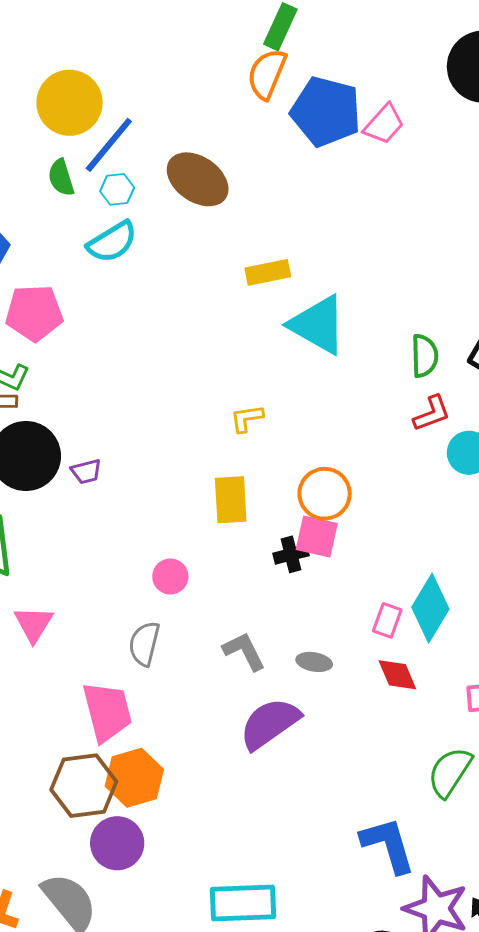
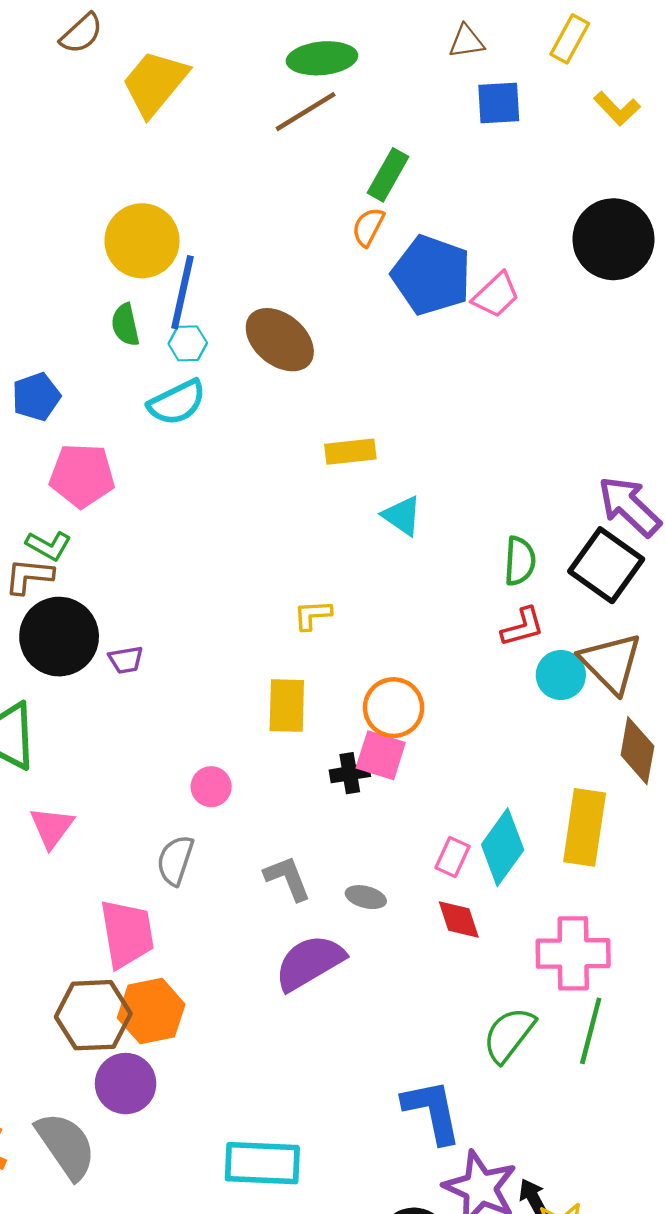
orange semicircle: (267, 74) -> (368, 227), size x0.7
blue line: (109, 145) -> (182, 292), turned -32
cyan triangle: (318, 325) -> (402, 516), size x0.6

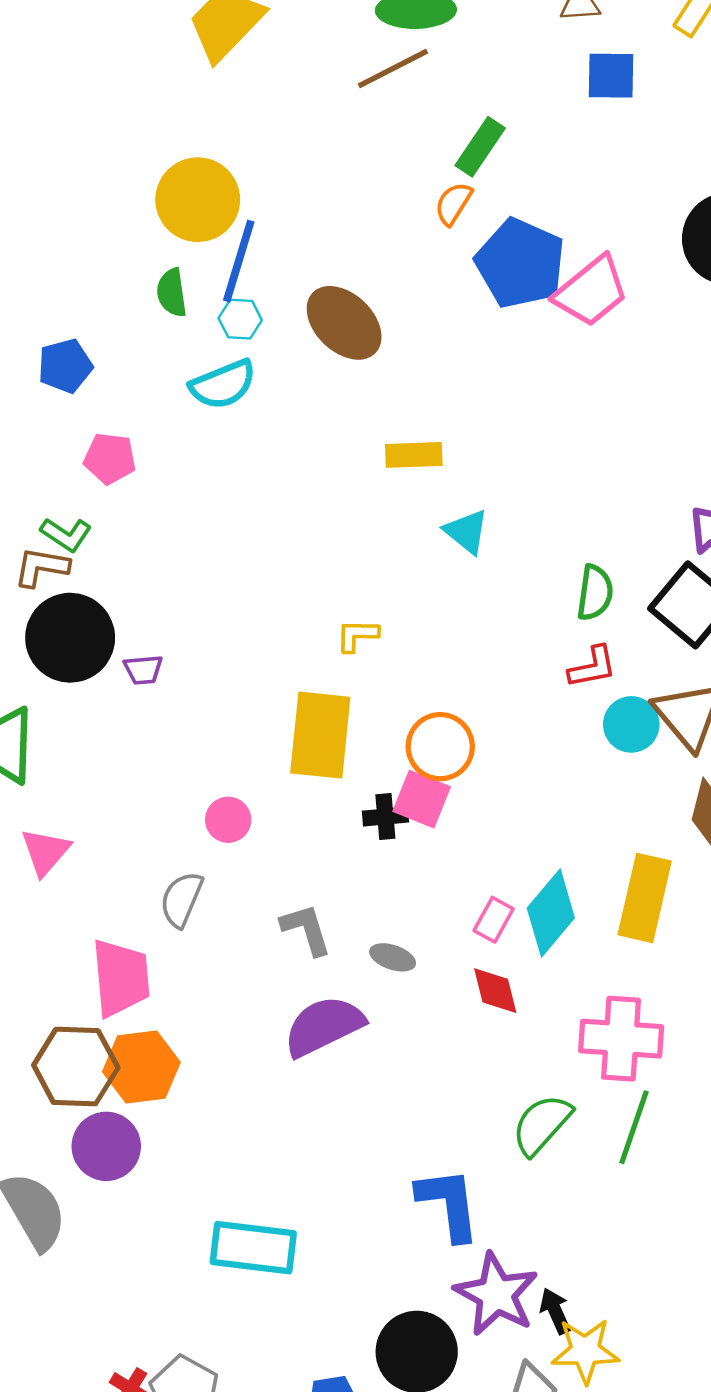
pink trapezoid: (496, 295) -> (591, 291), size x1.4
pink pentagon: (82, 475) -> (110, 458), size x0.7
yellow rectangle: (287, 706) -> (320, 735), size x1.4

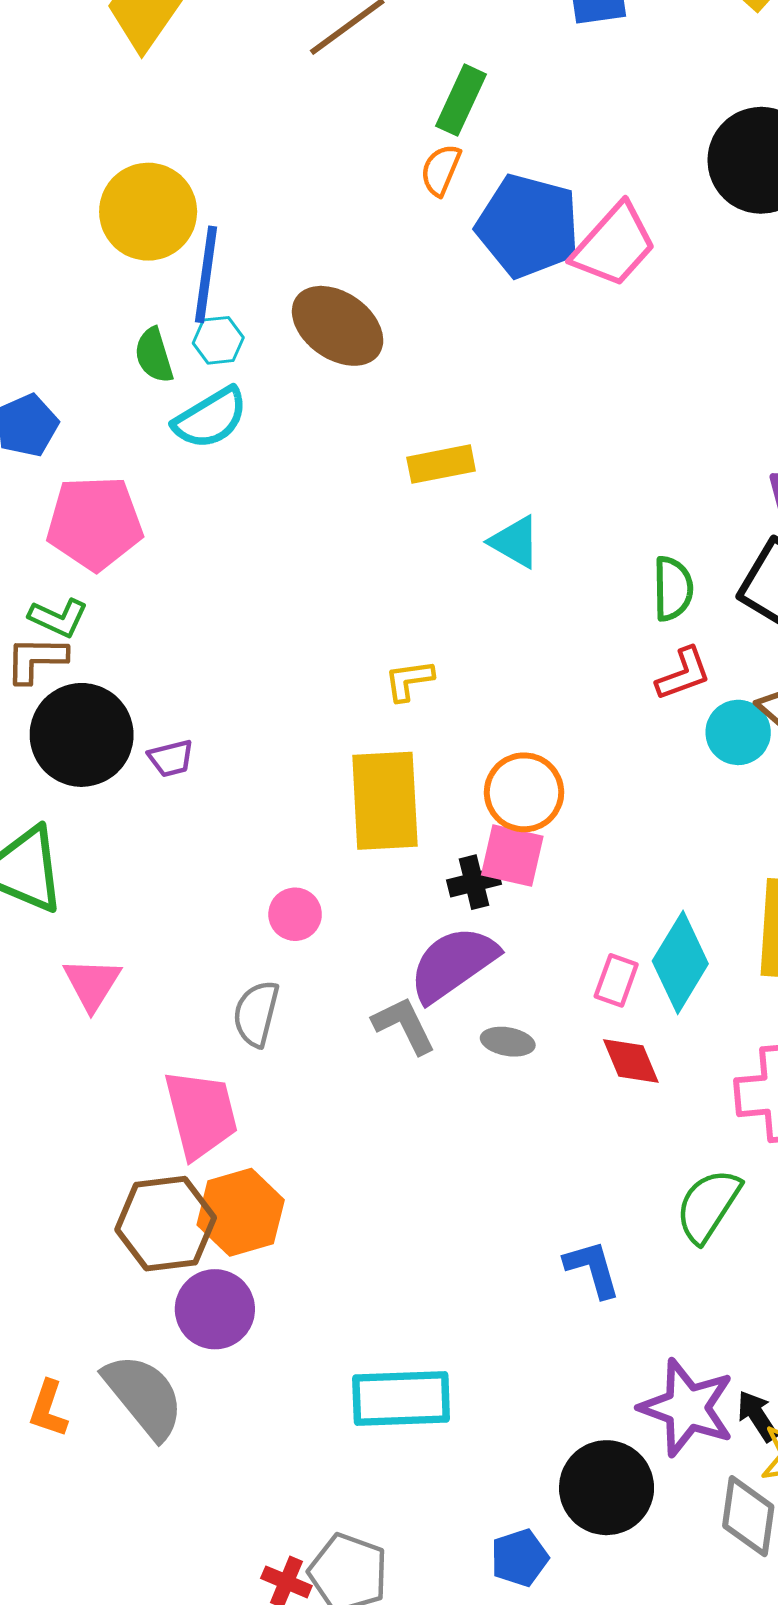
green semicircle: (172, 293) -> (154, 355), moved
pink pentagon: (110, 458) -> (95, 523), size x1.6
purple semicircle: (324, 1026) -> (453, 964), moved
blue L-shape: (449, 1204) -> (592, 1269), moved, size x0.7

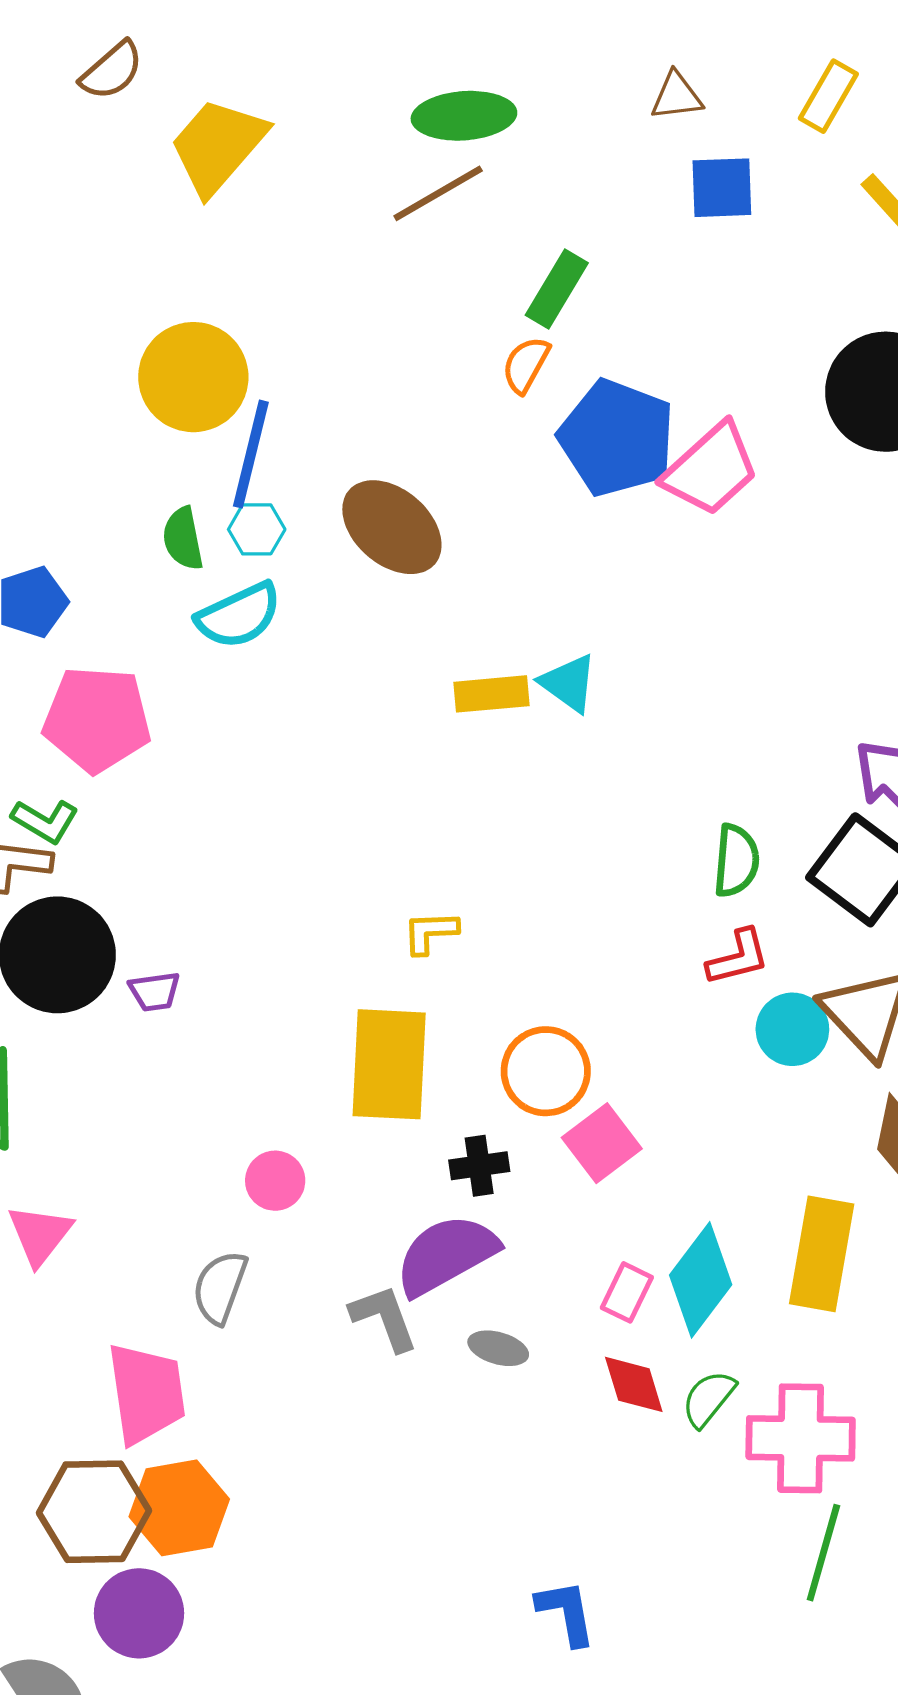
cyan triangle: (515, 542) -> (569, 683), moved
pink square: (512, 856) -> (602, 1143), moved, turned 34
green semicircle: (708, 1206) -> (708, 1399), moved, size x0.7

